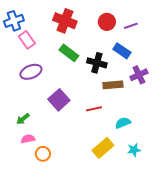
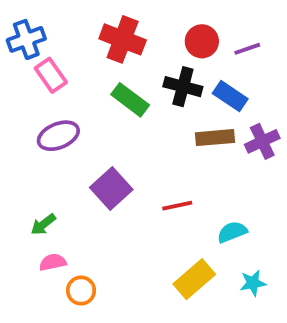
black cross: (97, 63) -> (183, 87), moved
brown rectangle: (113, 85) -> (215, 138), moved

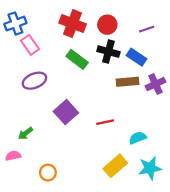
red circle: (202, 41) -> (107, 25), moved
pink semicircle: (53, 262) -> (13, 156), moved
cyan star: (253, 283) -> (150, 168), size x1.5

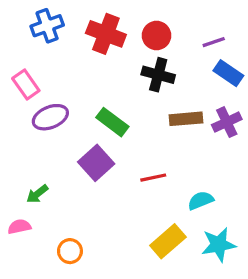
blue cross: (15, 24) -> (47, 26), moved
pink rectangle: (30, 45) -> (26, 85), moved
blue rectangle: (136, 57) -> (228, 73), moved
green rectangle: (77, 59) -> (112, 122), moved

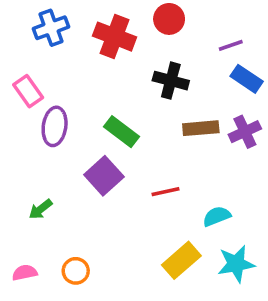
red circle: (157, 36) -> (169, 19), moved
purple ellipse: (50, 117) -> (55, 126), turned -60
pink semicircle: (19, 227) -> (25, 273), moved

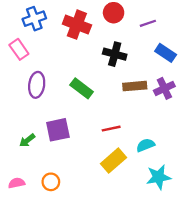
purple line: (231, 45) -> (148, 23), moved
pink rectangle: (28, 91) -> (19, 49), moved
purple square: (104, 176) -> (58, 130), moved, turned 30
yellow rectangle: (181, 260) -> (114, 161), moved

